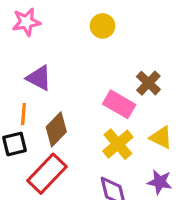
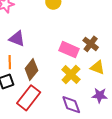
brown cross: (148, 83) -> (91, 44), moved

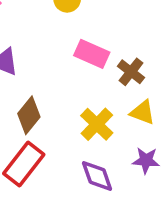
pink rectangle: (69, 50) -> (92, 54), moved

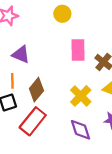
pink rectangle: (92, 54) -> (78, 50), turned 65

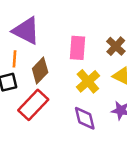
pink rectangle: (78, 50) -> (78, 48), moved
purple triangle: (21, 54) -> (26, 31), size x1.4

